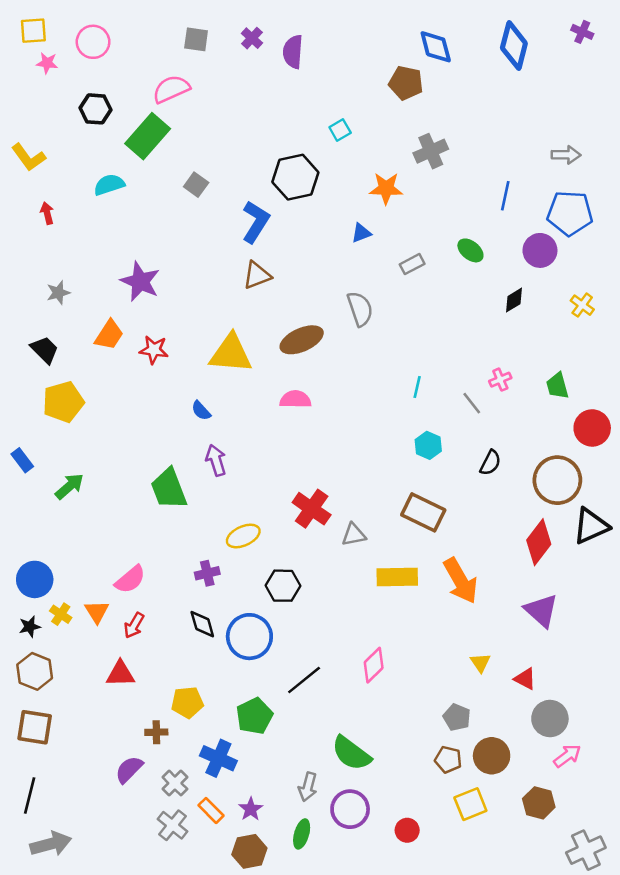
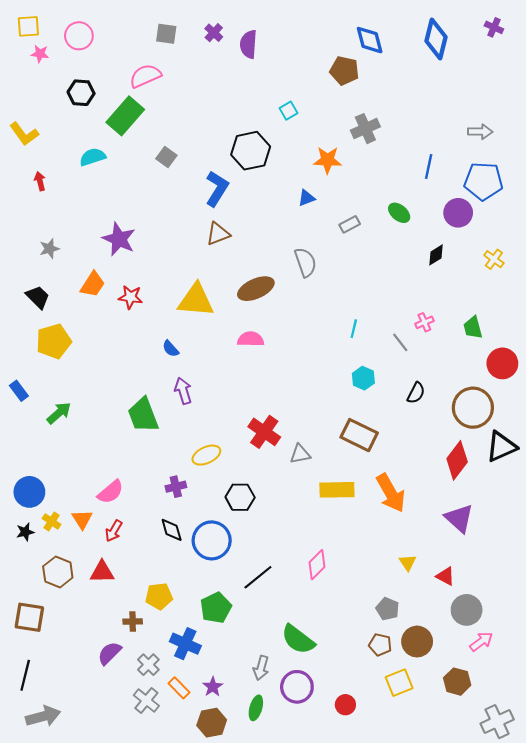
brown hexagon: (35, 671) -> (58, 572), moved

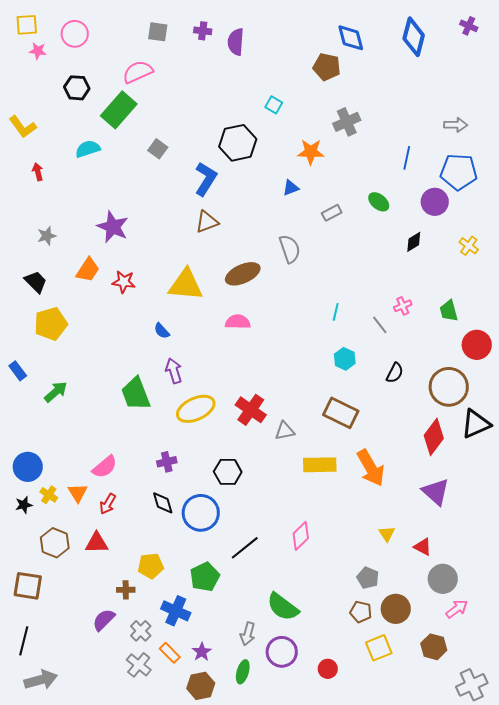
purple cross: (214, 33) -> (203, 31), turned -36
cyan square: (289, 111) -> (274, 105), turned -30
yellow ellipse: (206, 455) -> (196, 409), moved, size x1.4

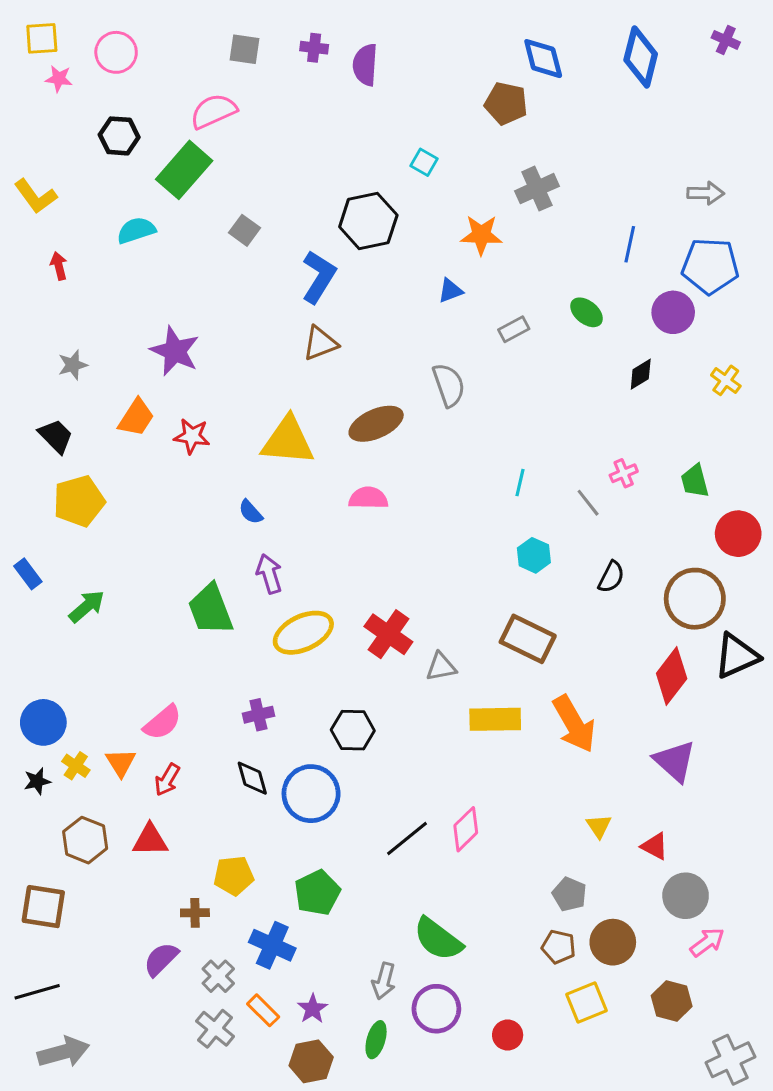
black line: (245, 548) -> (407, 838), moved
black line: (24, 641) -> (37, 992), turned 60

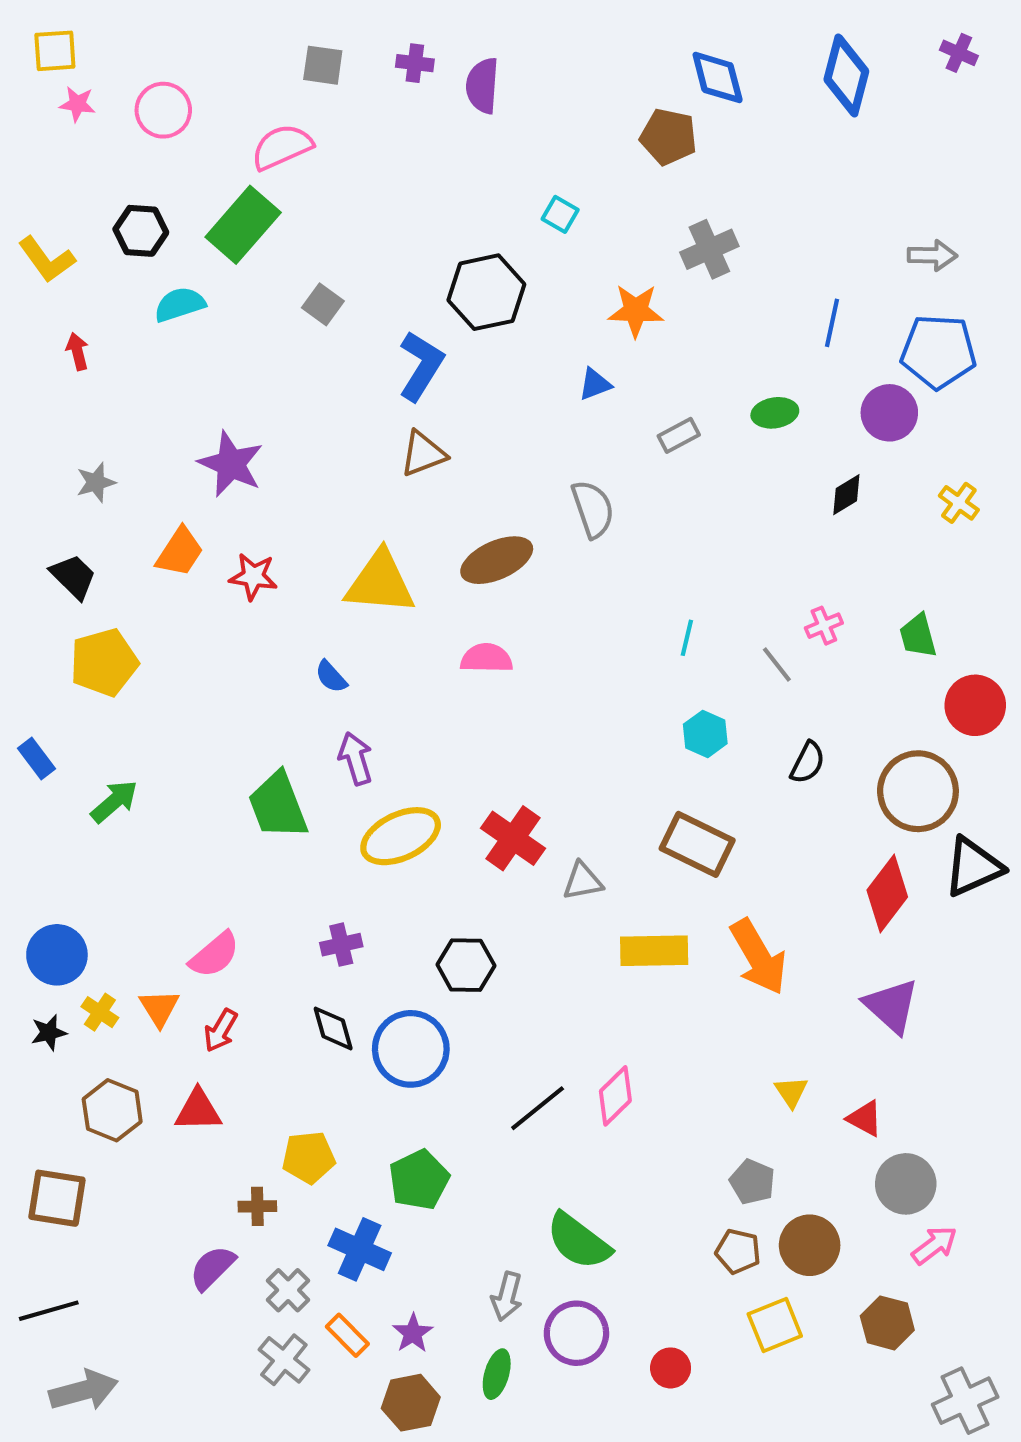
pink circle: (116, 52) -> (163, 110), moved
black hexagon: (119, 136) -> (141, 231), moved
green ellipse: (586, 312) -> (775, 413), turned -48

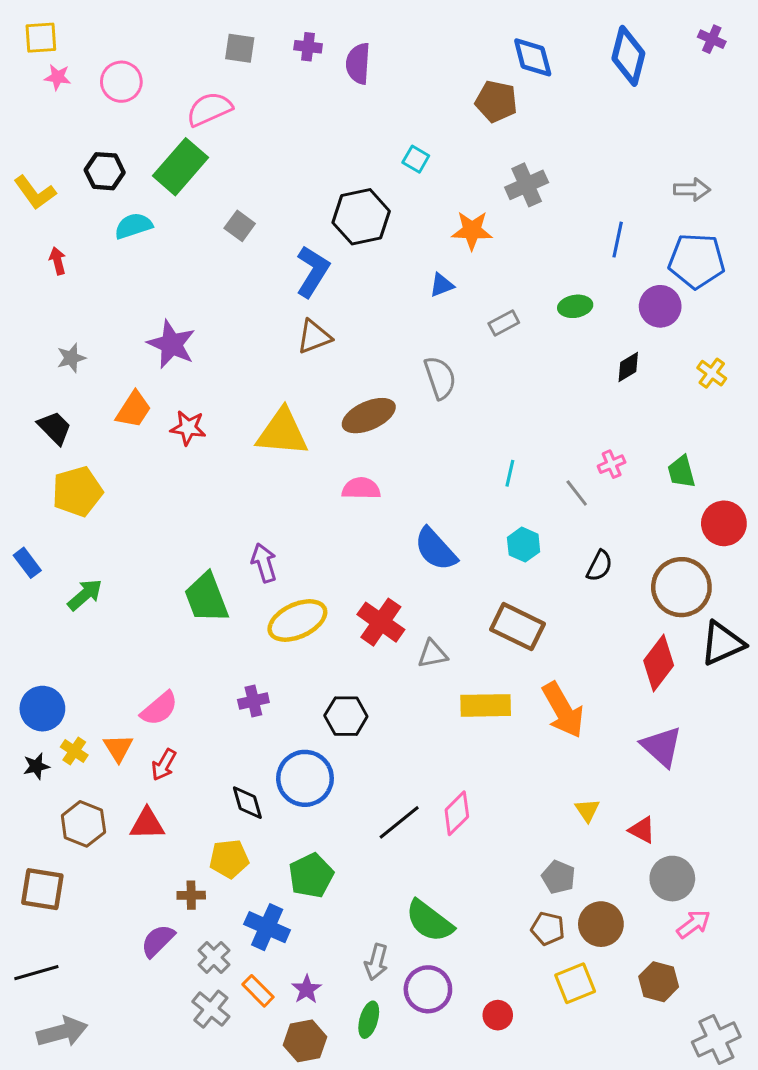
blue semicircle: (331, 677) -> (436, 549), moved, size x1.8
black diamond: (333, 1028) -> (247, 803), moved

